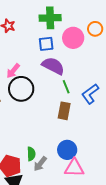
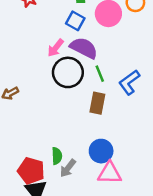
blue square: (46, 44) -> (75, 21), turned 35
pink arrow: (13, 71) -> (56, 48), moved
black circle: (21, 89) -> (68, 72), moved

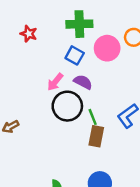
purple semicircle: (84, 48) -> (83, 82), size x0.7
green line: (100, 74) -> (93, 117), moved

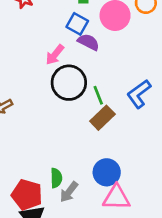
purple semicircle: (83, 82) -> (88, 42), moved
brown rectangle: (96, 136) -> (102, 118), turned 35

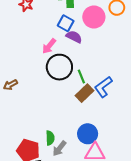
blue L-shape: (139, 94) -> (103, 87), moved

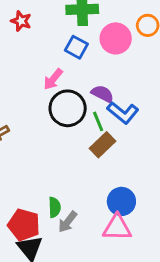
purple semicircle: (74, 37) -> (103, 94), moved
blue L-shape: (103, 87) -> (123, 113), moved, turned -105
blue circle: (88, 134) -> (121, 201), moved

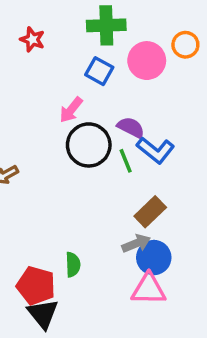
brown rectangle: (103, 145) -> (150, 212), moved
gray arrow: (68, 222) -> (136, 243), moved, turned -150

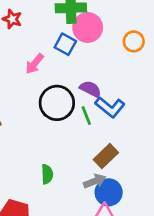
orange circle: (185, 45) -> (134, 41), moved
pink circle: (147, 61) -> (88, 27), moved
pink arrow: (71, 110) -> (35, 64), moved
green semicircle: (73, 265) -> (47, 174), moved

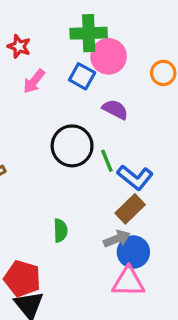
pink arrow: (35, 64) -> (34, 81), moved
purple semicircle: (90, 89) -> (115, 109), moved
blue L-shape: (110, 107) -> (135, 177), moved

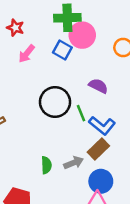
purple semicircle: (115, 109) -> (98, 86), moved
gray arrow: (117, 239) -> (74, 163), moved

